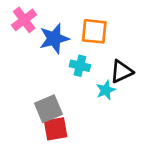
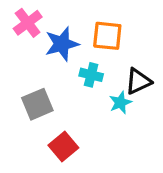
gray square: (48, 109) -> (37, 104), moved
red square: (56, 129) -> (63, 146), turned -30

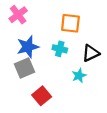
blue star: (62, 44) -> (28, 47), moved
cyan star: (120, 103) -> (79, 76), moved

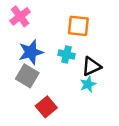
black triangle: (91, 53) -> (91, 66), moved
gray square: (25, 68) -> (27, 76), turned -36

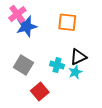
blue star: (31, 52) -> (26, 26), moved
cyan cross: (66, 54) -> (57, 65), moved

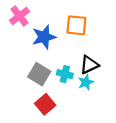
blue star: (26, 26) -> (44, 37), moved
gray square: (23, 65) -> (39, 74), moved

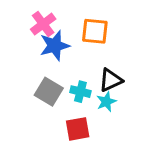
pink cross: (20, 16) -> (43, 24), moved
red square: (45, 104) -> (78, 129), moved, turned 30

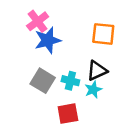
orange square: (95, 31) -> (103, 34), moved

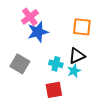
gray square: (43, 81) -> (20, 64), moved

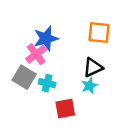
pink cross: (30, 17) -> (36, 54), moved
cyan cross: (56, 64) -> (47, 83), moved

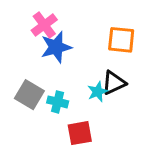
pink cross: (36, 54) -> (44, 25), moved
cyan star: (89, 86) -> (98, 92), moved

